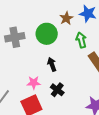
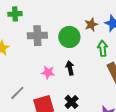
pink star: (34, 83) -> (48, 72), moved
black cross: (57, 90) -> (72, 102), moved

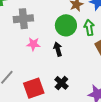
green circle: (69, 37) -> (66, 25), moved
pink star: (48, 72) -> (33, 44), moved

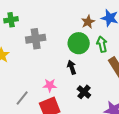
pink star: (33, 44) -> (50, 85), moved
black cross: (61, 83) -> (84, 92), moved

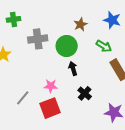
brown star: (88, 22) -> (80, 24), moved
green circle: (79, 43) -> (67, 46), moved
green arrow: (102, 44) -> (104, 46), turned 133

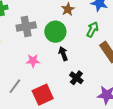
green arrow: (104, 46) -> (93, 29), turned -91
pink star: (51, 86) -> (33, 61), moved

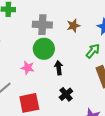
gray cross: (26, 26) -> (42, 25), moved
green circle: (55, 32) -> (44, 49), moved

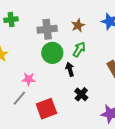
green arrow: (93, 51) -> (79, 49), moved
pink star: (28, 68) -> (29, 79), moved

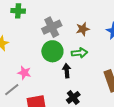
gray cross: (47, 29) -> (52, 27), turned -30
green arrow: (79, 49) -> (79, 53), turned 42

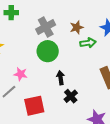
green arrow: (79, 53) -> (88, 43), moved
black arrow: (67, 71) -> (61, 78), moved

